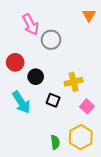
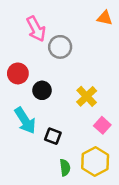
orange triangle: (89, 15) -> (105, 18), turned -48
yellow cross: (74, 82) -> (87, 96), turned -30
black square: (53, 100) -> (53, 136), moved

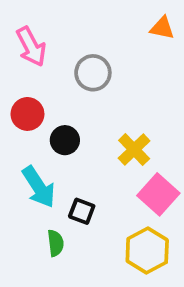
pink arrow: (36, 29) -> (31, 47), moved
pink square: (102, 125) -> (158, 194), size x1.5
green semicircle: (65, 168) -> (56, 243), moved

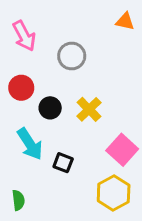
yellow cross: (134, 150) -> (89, 109), moved
green semicircle: (56, 243) -> (18, 200), moved

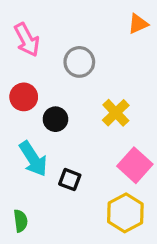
orange triangle: (125, 21) -> (138, 24), turned -36
yellow cross: (89, 109) -> (116, 113), moved

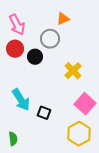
orange triangle: (138, 24) -> (63, 19), moved
red circle: (24, 97) -> (15, 49), moved
black circle: (55, 119) -> (35, 57), moved

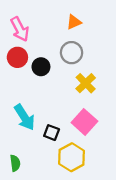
gray circle: (50, 39) -> (72, 53), moved
pink square: (85, 104) -> (84, 122), moved
yellow hexagon: (79, 134) -> (72, 157), moved

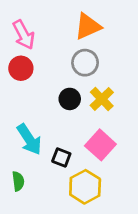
orange triangle: (74, 22) -> (88, 26), size x1.5
black circle: (41, 67) -> (70, 99), moved
green semicircle: (15, 163) -> (18, 181), moved

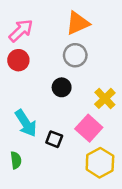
pink arrow: (24, 35) -> (21, 31), turned -105
yellow cross: (102, 99) -> (105, 98), moved
yellow hexagon: (85, 187) -> (100, 163), moved

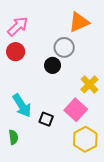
orange triangle: (78, 23) -> (79, 22), moved
black circle: (62, 87) -> (53, 65), moved

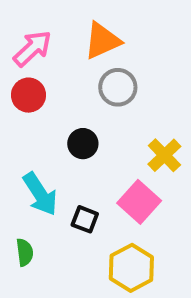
orange triangle: (79, 22) -> (102, 41), moved
black circle: (53, 65) -> (83, 144), moved
yellow hexagon: (85, 139) -> (131, 268), moved

